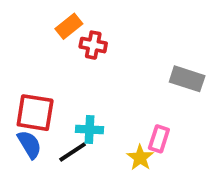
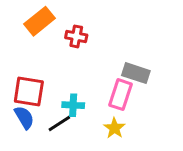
orange rectangle: (69, 26) -> (40, 21), moved, size x1.4
gray rectangle: (187, 79) -> (136, 73), moved
pink rectangle: (159, 139) -> (121, 95), moved, size x1.4

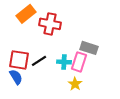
red cross: (76, 36) -> (50, 24), size x1.5
cyan cross: (73, 105) -> (64, 62), moved
black line: (59, 124) -> (39, 61), moved

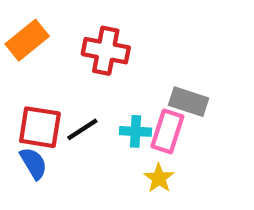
orange rectangle: (26, 14) -> (27, 40), moved

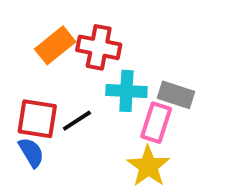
orange rectangle: (27, 40) -> (55, 45), moved
cyan cross: (135, 131) -> (126, 91), moved, size x1.4
yellow star: (159, 178) -> (148, 166), size x1.5

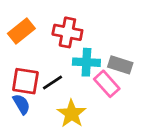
orange rectangle: (55, 45) -> (21, 31), moved
pink rectangle: (156, 123) -> (107, 84), turned -60
yellow star: (148, 166) -> (72, 114), moved

